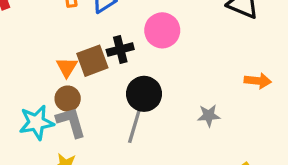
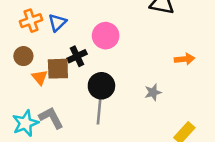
brown square: (92, 61) -> (58, 69), turned 30
brown circle: (68, 99) -> (23, 56), moved

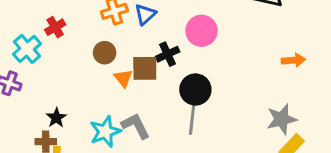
gray star: (153, 92) -> (282, 119), moved, size x1.5

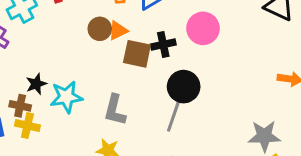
orange triangle: (123, 78) -> (118, 30), moved, turned 30
gray L-shape: (136, 126) -> (115, 110), turned -152
cyan star: (105, 132) -> (66, 97), moved

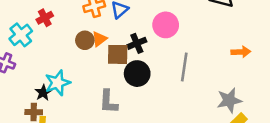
black circle: (184, 87) -> (137, 74), moved
cyan star: (66, 97) -> (58, 83), moved
gray line: (174, 114) -> (184, 67), moved

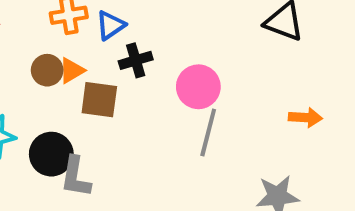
pink circle: (166, 25) -> (198, 87), moved
black cross: (137, 43) -> (136, 60), moved
black circle: (137, 74) -> (51, 154), moved

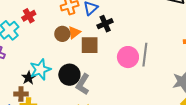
pink circle: (198, 87) -> (128, 57), moved
gray L-shape: (76, 177) -> (83, 84), turned 30

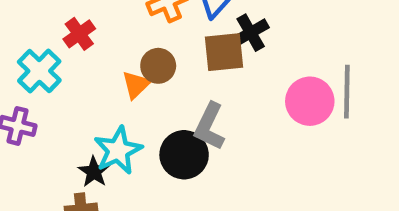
orange triangle: (74, 33) -> (136, 85), moved
brown square: (90, 45) -> (224, 52), moved
gray L-shape: (83, 84) -> (209, 126), moved

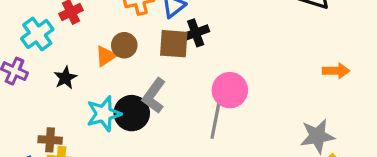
gray line: (347, 92) -> (216, 119), moved
cyan star: (118, 150) -> (104, 114), moved
black star: (94, 172) -> (65, 78), moved

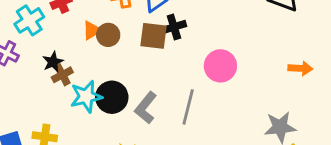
orange triangle: (106, 56) -> (92, 30), moved
pink circle: (230, 90) -> (220, 66), moved
gray L-shape: (154, 96) -> (146, 108), moved
brown cross: (50, 140) -> (62, 75), moved, turned -35

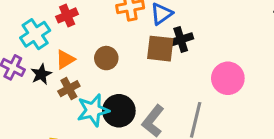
orange triangle: (92, 30) -> (65, 59), moved
brown circle: (108, 35) -> (106, 58), moved
black star: (53, 62) -> (41, 74), moved

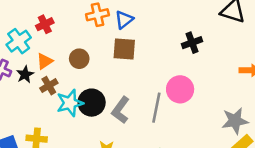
black cross: (181, 40) -> (192, 43), moved
pink circle: (228, 78) -> (180, 89), moved

